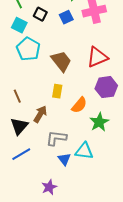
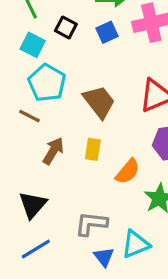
brown line: (17, 96) -> (30, 116), moved, turned -40
brown arrow: (40, 114) -> (53, 151), moved
cyan triangle: (84, 151) -> (136, 244), turned -30

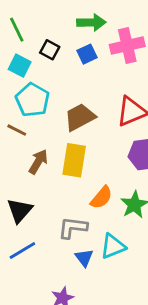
brown trapezoid: (99, 102) -> (80, 117), turned -80
yellow rectangle: (93, 149) -> (74, 160), size x1.6
orange semicircle: (128, 171) -> (101, 198), moved

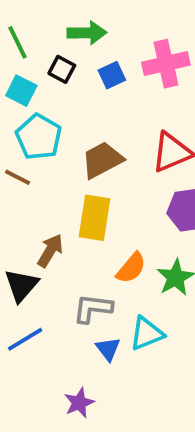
green arrow: (91, 22) -> (87, 33), moved
brown arrow: (38, 162) -> (50, 251), moved

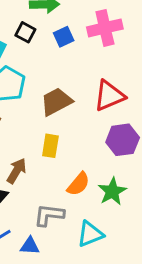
yellow rectangle: (95, 218) -> (50, 146), size x0.7
blue triangle: (108, 349) -> (30, 246), moved, turned -48

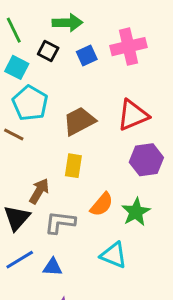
gray L-shape: (49, 215) -> (60, 222), moved
cyan triangle: (90, 234) -> (114, 255), turned 44

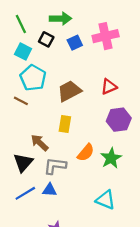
red triangle: (133, 115) -> (109, 87), size x0.7
brown arrow: (39, 191) -> (40, 143), turned -78
cyan triangle: (114, 255) -> (106, 200), moved
blue triangle: (53, 267) -> (49, 190), moved

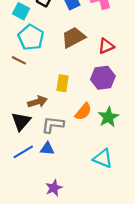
brown trapezoid: (69, 91) -> (73, 37), moved
purple hexagon: (119, 120) -> (103, 78), moved
brown arrow: (40, 143) -> (37, 102), turned 120

